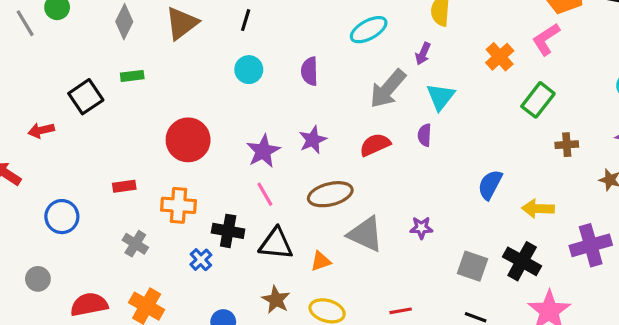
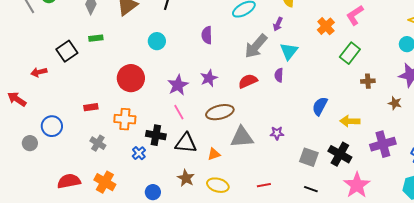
cyan circle: (249, 70) -> (157, 41), moved
gray triangle: (365, 234) -> (242, 137), turned -30
gray circle: (38, 279) -> (30, 143), moved

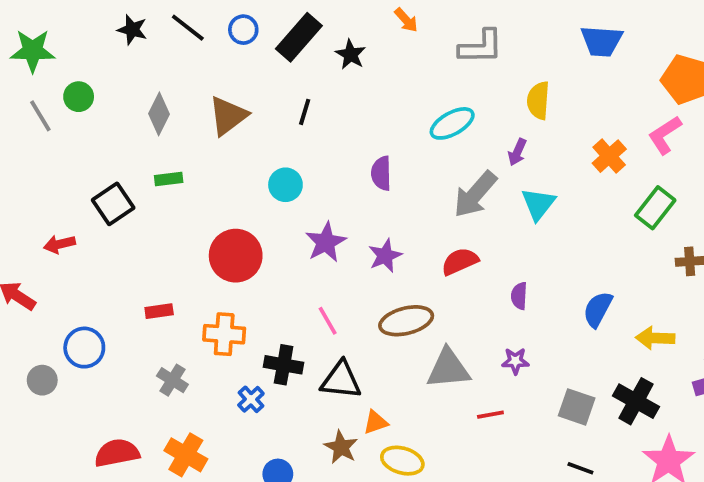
purple semicircle: (279, 75) -> (519, 296), moved
purple star: (178, 85) -> (326, 242), moved
orange triangle: (214, 154) -> (376, 422), moved
red line: (264, 185) -> (490, 415), moved

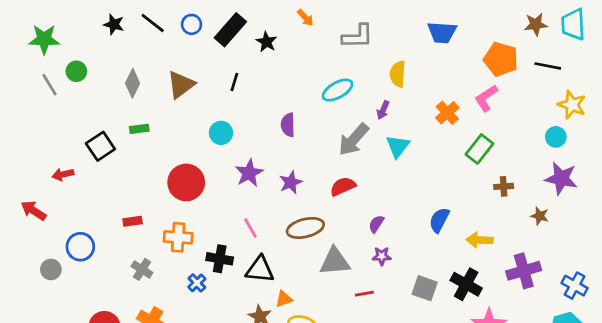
purple semicircle: (519, 296) -> (376, 224), moved, turned 30

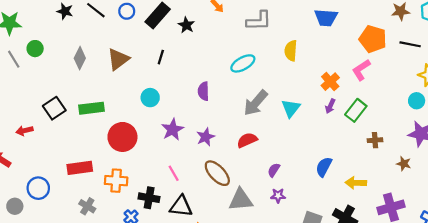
purple arrow: (383, 110) -> (330, 106), moved
green rectangle: (139, 129) -> (92, 108), moved, size x1.6
red rectangle: (133, 221) -> (80, 168), size x1.6
brown ellipse: (305, 228) -> (217, 173), turned 60

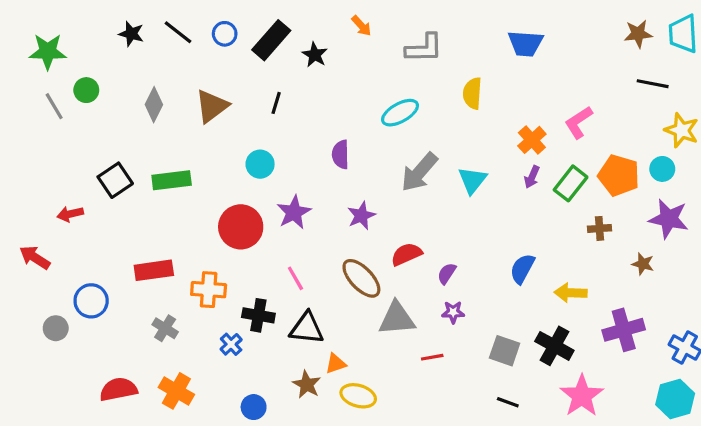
orange pentagon: (373, 39) -> (619, 175), moved
red circle: (122, 137) -> (241, 227), moved
purple star: (206, 137) -> (361, 216), moved
red semicircle: (247, 140) -> (406, 254), moved

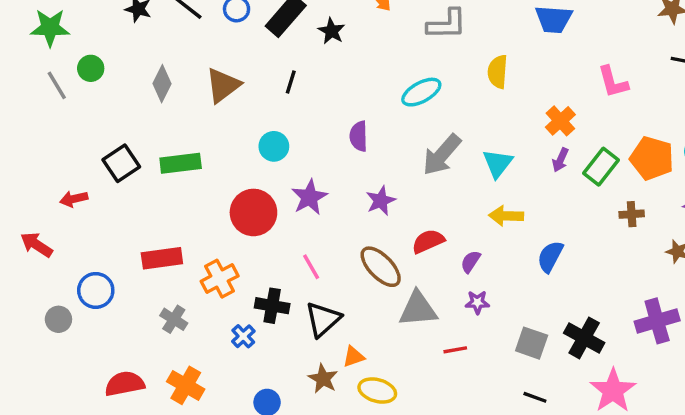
pink L-shape: (579, 122) -> (613, 82), moved, turned -72
orange cross: (209, 290) -> (220, 279), turned -32
yellow arrow: (571, 293) -> (506, 216), moved
black triangle: (307, 328) -> (323, 319), turned -48

